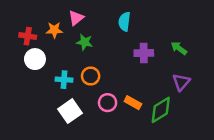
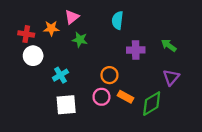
orange circle: (91, 76) -> (109, 75), moved
cyan cross: (64, 80) -> (60, 75), turned -35
white square: (70, 111) -> (66, 105), turned 30

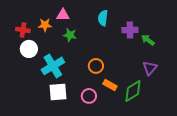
pink triangle: (72, 17) -> (63, 15), turned 40
purple cross: (136, 50) -> (130, 30), moved
cyan cross: (60, 75) -> (53, 66), size x1.6
pink circle: (101, 97) -> (89, 96), moved

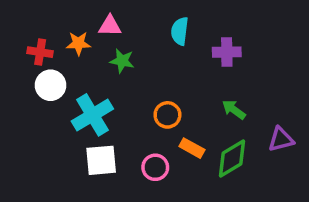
green arrow: (148, 40) -> (234, 110), moved
purple triangle: (150, 68) -> (281, 139), moved, turned 35

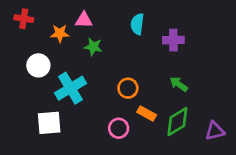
red cross: (40, 52) -> (24, 19), moved
purple triangle: (281, 139) -> (215, 131), moved
white square: (101, 160) -> (49, 123), moved

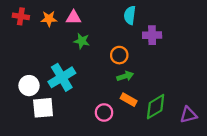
cyan semicircle: (137, 24) -> (130, 15), moved
orange star: (60, 33) -> (49, 19), moved
white circle: (38, 65) -> (29, 86), moved
green arrow: (179, 84) -> (125, 76), moved, turned 126
orange circle: (128, 88) -> (119, 55), moved

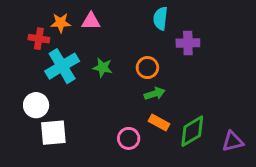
red cross: (21, 16) -> (39, 39), moved
green star: (82, 41) -> (103, 68), moved
cyan cross: (62, 77) -> (62, 66), moved

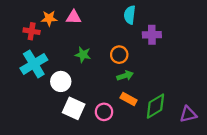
cyan cross: (62, 66) -> (34, 64), moved
white circle: (36, 105) -> (61, 81), moved
white square: (53, 133) -> (74, 108), moved, turned 30

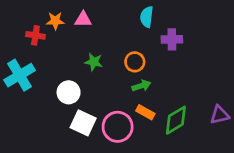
cyan cross: (34, 64) -> (20, 75), moved
pink circle: (104, 112) -> (118, 127), size x1.5
purple triangle: (188, 114) -> (220, 115), moved

